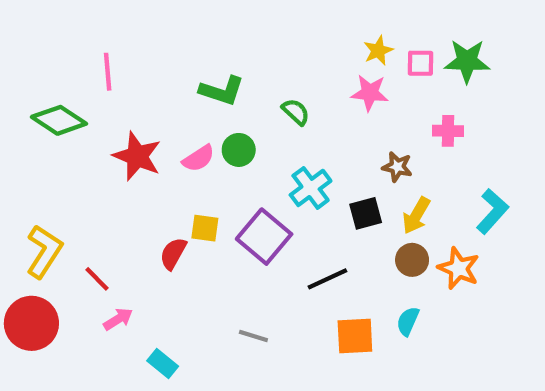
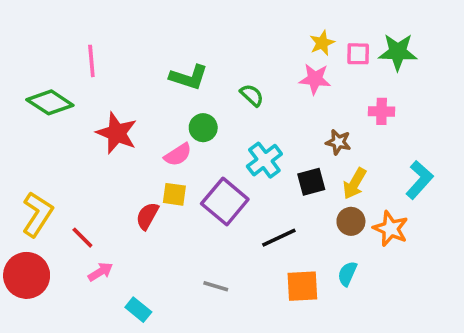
pink semicircle: (198, 158) -> (178, 155), moved

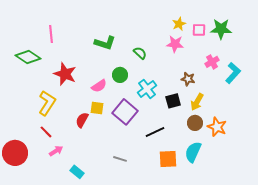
pink cross: (382, 111) -> (212, 62), turned -32
green circle: (203, 128) -> (120, 75), moved
cyan L-shape: (419, 180) -> (233, 73), moved
yellow L-shape: (37, 214) -> (47, 103), moved
cyan semicircle: (347, 274) -> (193, 152), size x1.5

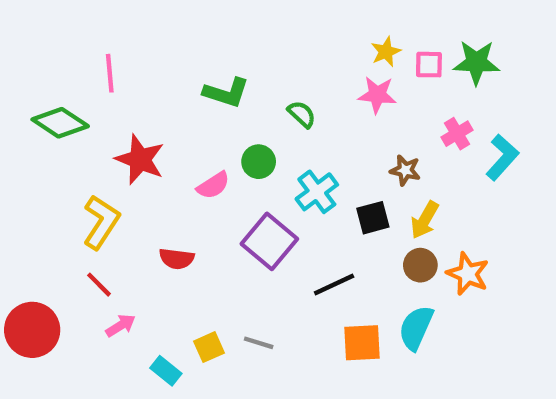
yellow square: (97, 108) -> (209, 347), moved, turned -32
red semicircle: (82, 120) -> (177, 259), turned -112

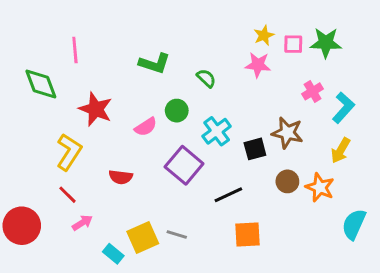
green diamond: (60, 123) -> (41, 84), turned 36
brown star: (405, 170) -> (287, 133), moved, size x1.5
yellow arrow: (425, 220) -> (341, 150), moved
cyan semicircle: (416, 328) -> (354, 224), moved
yellow square: (209, 347) -> (143, 238), size x1.5

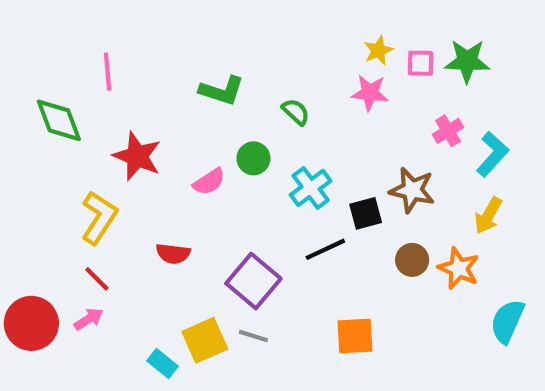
purple square: (184, 165) -> (253, 281), moved
black line: (228, 195) -> (325, 249), moved
pink arrow: (82, 223) -> (88, 319), moved

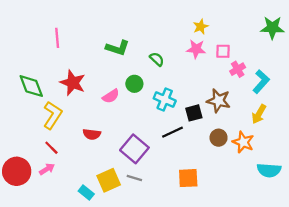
green star: (467, 61) -> (272, 28), moved
pink square: (421, 63) -> (223, 51), moved
green diamond: (59, 120) -> (31, 86), moved
cyan cross: (311, 188) -> (165, 100), turned -30
cyan semicircle: (507, 321) -> (269, 170), turned -110

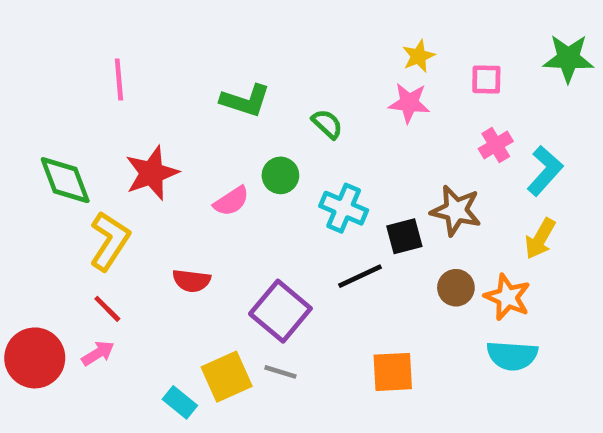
pink square: (223, 51) -> (486, 79), moved
red star: (73, 83) -> (152, 173), turned 30
cyan semicircle: (269, 170) -> (512, 356), moved

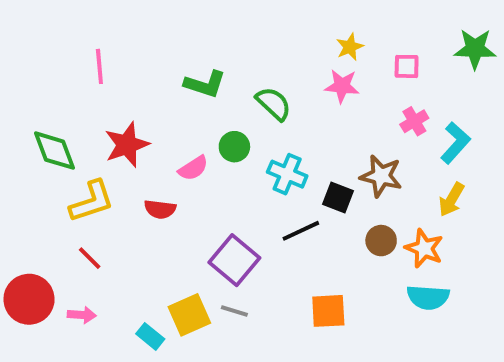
green semicircle: (327, 124) -> (274, 104), size x1.4
black square: (404, 236) -> (338, 198), turned 36
yellow L-shape: (110, 241) -> (92, 201), turned 39
red semicircle: (192, 281) -> (160, 209), moved
pink arrow: (98, 353) -> (82, 315), moved, turned 36

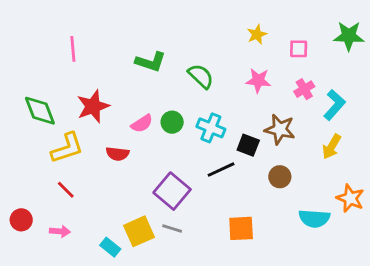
pink star: (342, 86) -> (258, 80), moved
green circle: (234, 147) -> (172, 122), moved
orange star: (424, 248) -> (350, 198), moved
red circle: (29, 299) -> (21, 220), size x0.6

